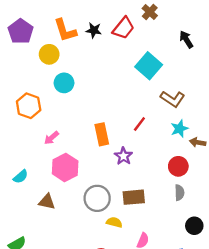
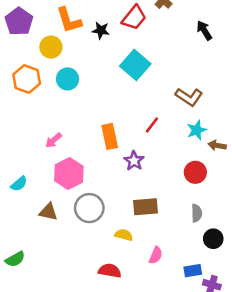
black star: (94, 30) -> (101, 30), moved
cyan square: (149, 66) -> (135, 65), moved
orange hexagon: (29, 106) -> (27, 79), moved
gray semicircle: (179, 193) -> (197, 213), moved
gray circle: (97, 198) -> (89, 208), moved

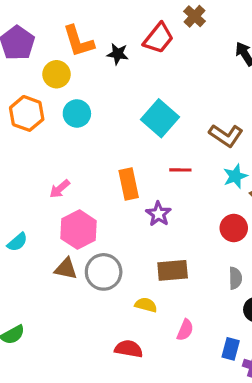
cyan square: (135, 65) -> (160, 118), moved
red line: (152, 125) -> (180, 170), turned 54
brown triangle: (48, 212) -> (66, 269), moved
blue rectangle: (193, 271) -> (231, 349), turned -66

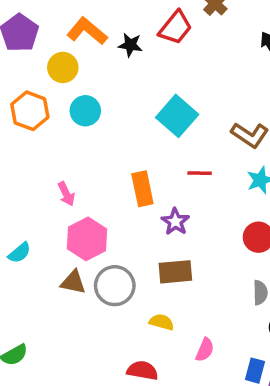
orange L-shape: (78, 41) -> (87, 31), turned 147
pink arrow: (60, 189) -> (66, 194), turned -75
brown rectangle: (173, 270) -> (175, 272), moved

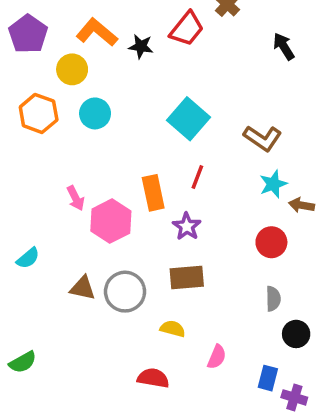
red line: (200, 173) -> (197, 177), moved, turned -70
pink hexagon: (87, 239) -> (111, 221), moved

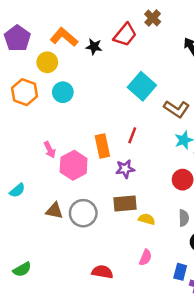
cyan square: (189, 119) -> (142, 86), moved
purple star: (187, 226) -> (125, 169), turned 30
yellow semicircle: (173, 329) -> (147, 219), moved
green semicircle: (23, 362) -> (22, 269), moved

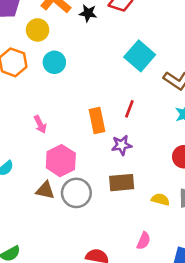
pink hexagon: (74, 165) -> (61, 161), moved
yellow semicircle: (147, 219) -> (160, 199), moved

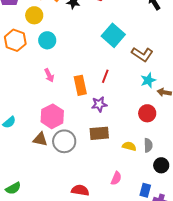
pink arrow: (40, 124) -> (49, 75), moved

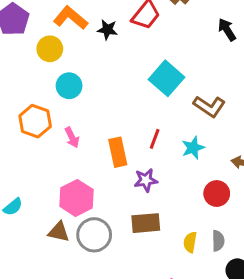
orange hexagon: (15, 40) -> (35, 121), moved
cyan star: (148, 80) -> (193, 148), moved
yellow semicircle: (129, 146) -> (190, 242), turned -96

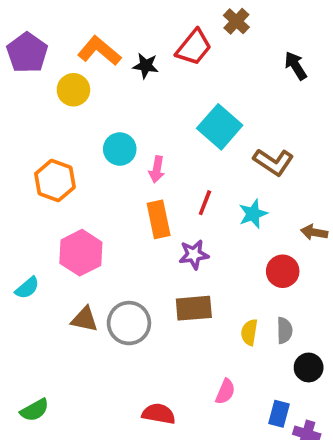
cyan circle: (69, 86) -> (120, 149), moved
pink arrow: (72, 137) -> (157, 169), moved, turned 36
pink hexagon: (76, 198) -> (81, 253), moved

